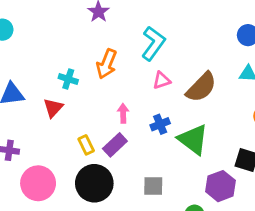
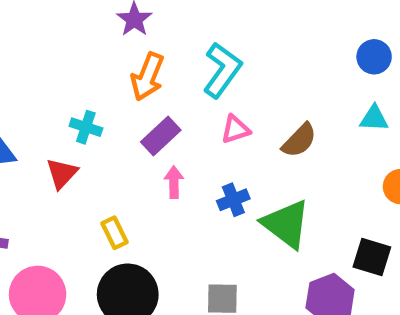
orange arrow: (107, 64) -> (148, 77), moved
brown semicircle: (201, 87) -> (299, 140), size x0.7
purple rectangle: (115, 145) -> (161, 136), moved

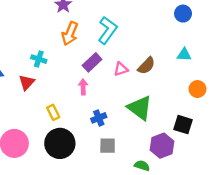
blue circle: (374, 57) -> (183, 14), moved
pink triangle: (235, 129) -> (121, 69), moved
purple rectangle: (161, 136) -> (92, 62), moved
blue cross: (233, 200) -> (99, 118), moved

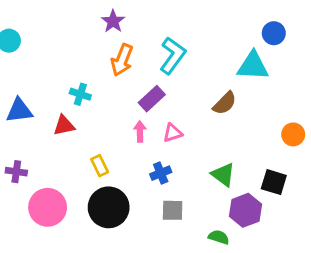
cyan triangle: (184, 55) -> (253, 66), moved, size x1.6
pink triangle: (121, 69) -> (173, 133), moved
red triangle: (27, 82) -> (64, 125), turned 35
green triangle: (140, 108) -> (223, 175), moved, size x0.7

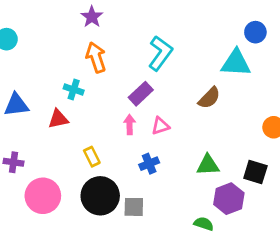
purple star: (113, 21) -> (92, 17), moved
orange arrow: (122, 60) -> (96, 57), moved, turned 140
green triangle: (223, 175) -> (208, 165), turned -40
gray square: (173, 210) -> (134, 207), moved

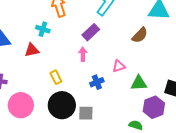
pink triangle: (160, 126) -> (119, 66), moved

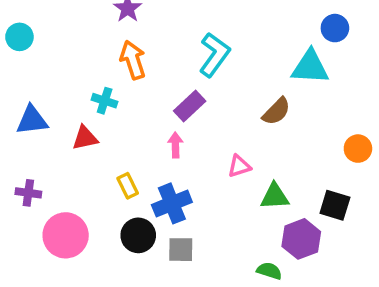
blue cross: (97, 82) -> (172, 203), moved, size x1.5
black circle: (62, 105) -> (138, 235), size x0.7

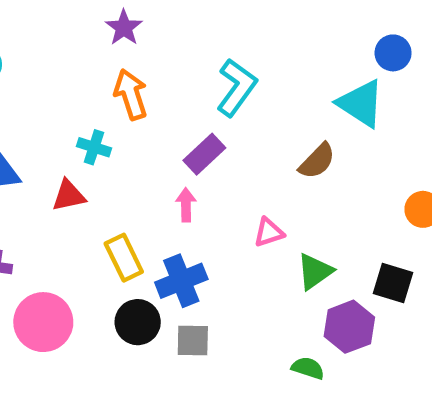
cyan triangle: (310, 67) -> (361, 104), turned 30
yellow rectangle: (128, 186) -> (124, 258), size x1.4
green triangle: (275, 196) -> (315, 271), turned -32

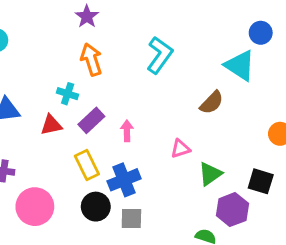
purple rectangle: (204, 154) -> (91, 120), moved

